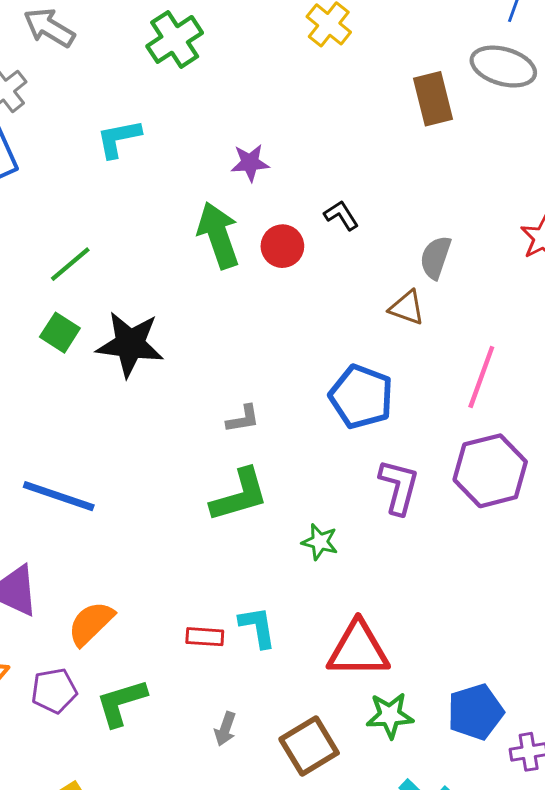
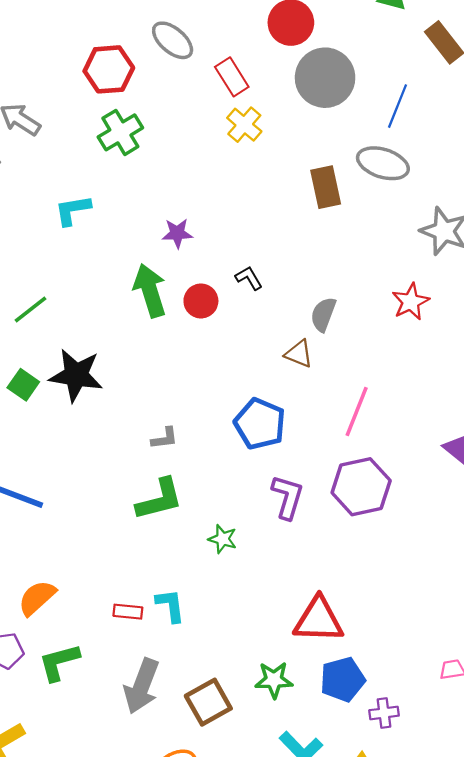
green square: (60, 333) -> (23, 385), moved
red triangle: (358, 649) -> (318, 620), moved
gray arrow: (225, 729) -> (142, 686), size x2.0

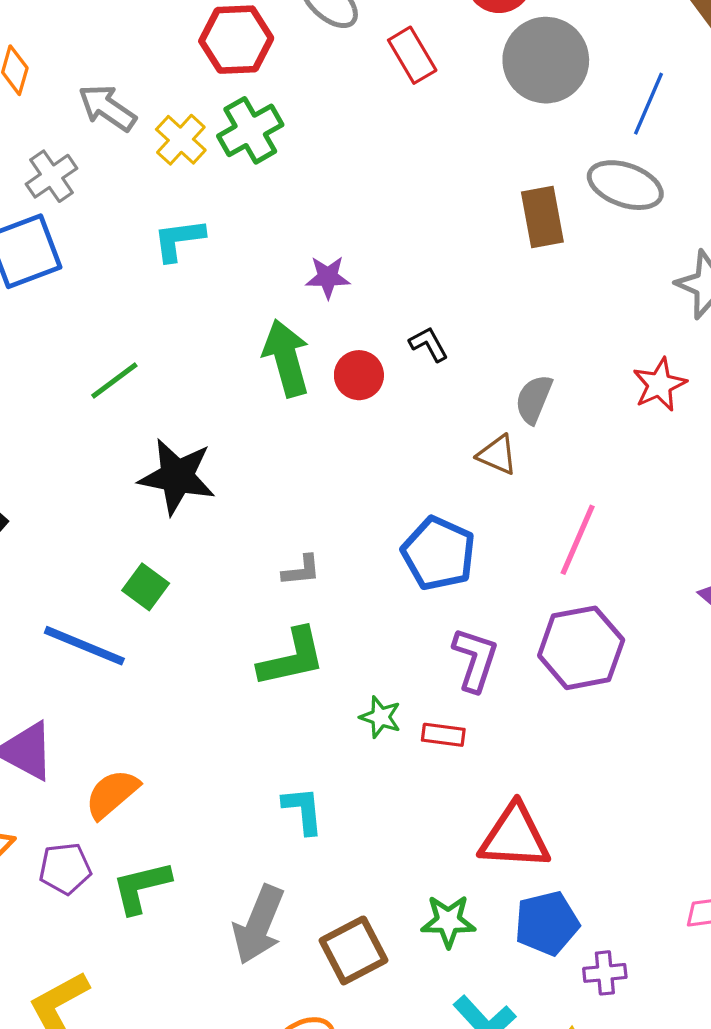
yellow cross: (244, 125) -> (181, 140), moved
green square: (23, 385) -> (146, 587), moved
red rectangle: (128, 612) -> (443, 735), moved

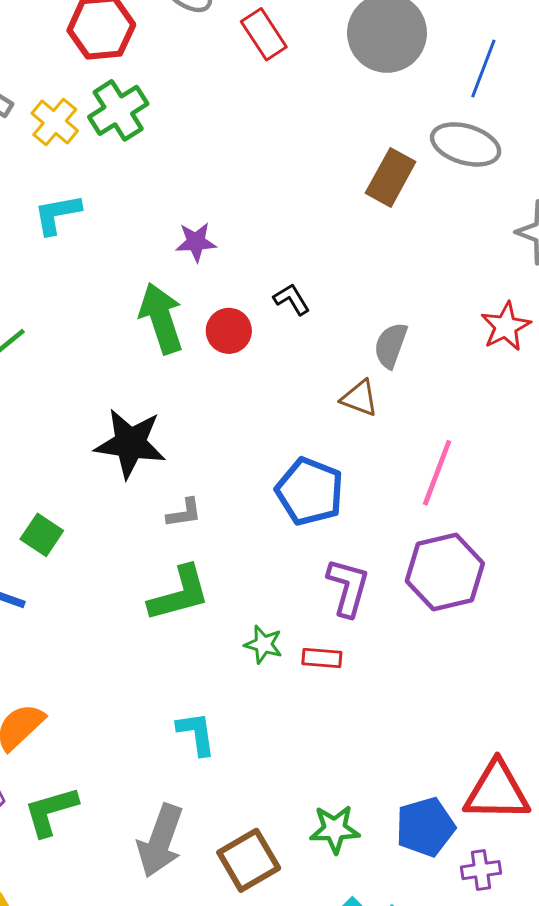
brown rectangle: (542, 217) -> (391, 177), turned 42
black star: (177, 477) -> (130, 443), moved
red triangle: (515, 837) -> (497, 791), moved

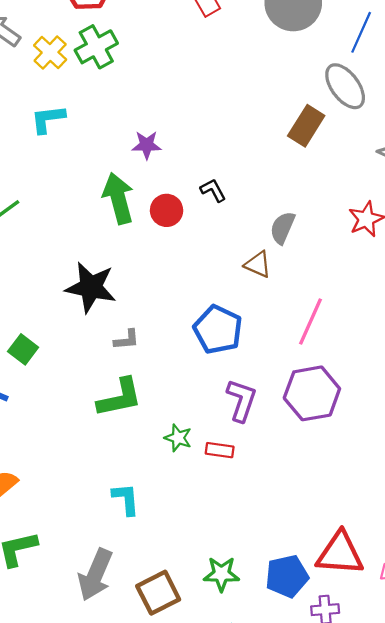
gray ellipse: (466, 144) -> (345, 86), turned 33
brown rectangle: (391, 177) -> (306, 126), moved

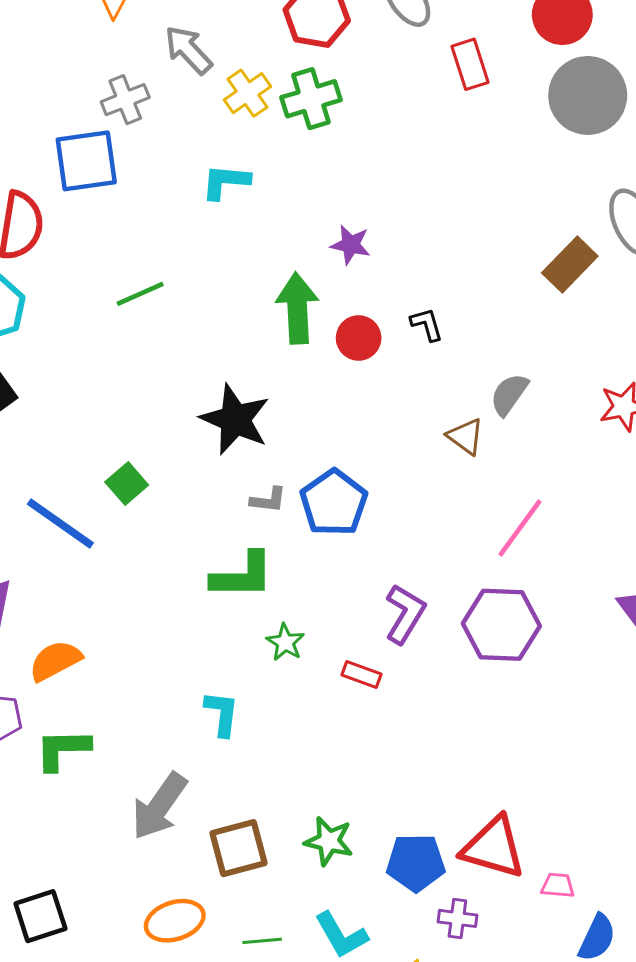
blue pentagon: (218, 330) -> (334, 503), moved
green star: (178, 438) -> (285, 642), moved

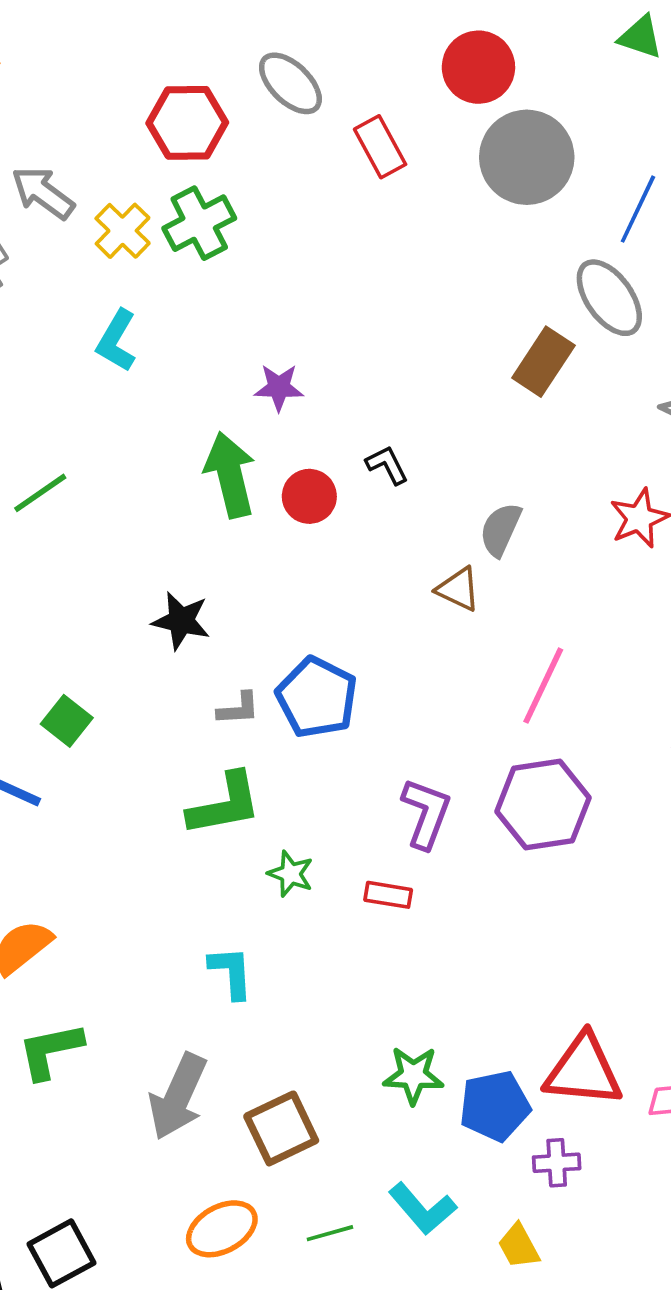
cyan L-shape: (226, 182) -> (117, 341), turned -54
black star: (235, 419) -> (181, 621), size x0.7
green star: (329, 841) -> (413, 1075), moved

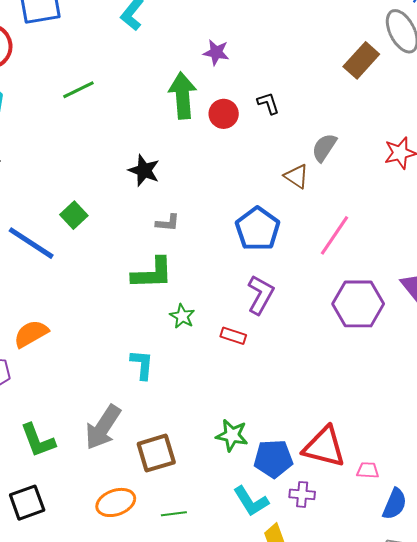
blue pentagon: (317, 697) -> (258, 229), moved
purple hexagon: (543, 805) -> (358, 304), moved
green L-shape: (50, 1051) -> (38, 440), moved, turned -108
cyan L-shape: (423, 1209) -> (251, 501), moved

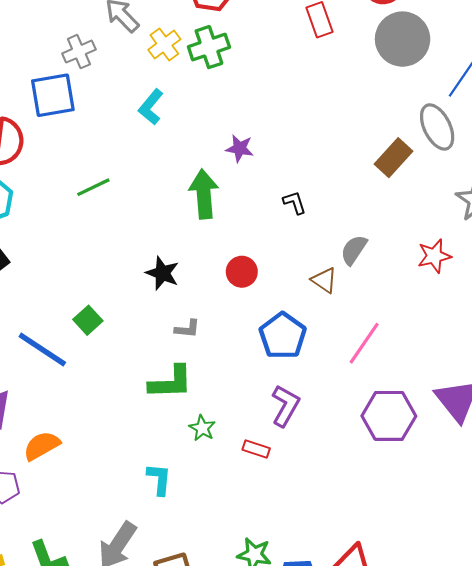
red circle: (224, 114) -> (242, 272), moved

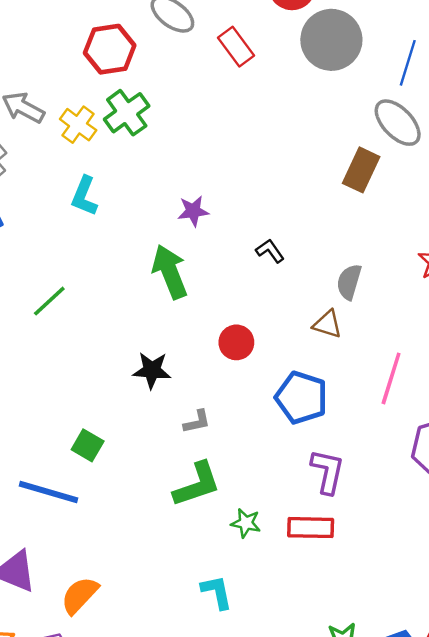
red rectangle: (256, 449) -> (311, 528), size x1.5

